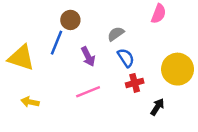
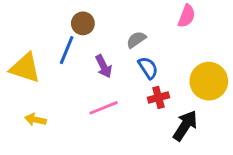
black arrow: (157, 107) -> (185, 126), size x1.5

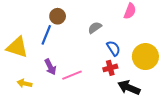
purple arrow: (104, 66) -> (50, 67), moved
blue semicircle: (148, 68) -> (113, 48), moved
black arrow: (185, 126) -> (129, 88), turned -100

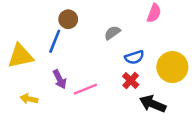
yellow triangle: (17, 47) -> (20, 56), turned -30
blue semicircle: (113, 48) -> (134, 57), turned 105
red cross: (110, 68) -> (131, 81), turned -32

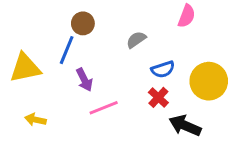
purple arrow: (60, 79) -> (84, 80), moved

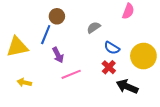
blue semicircle: (163, 69) -> (112, 48), turned 49

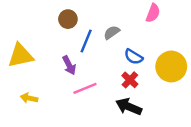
blue line: (46, 35) -> (86, 41), moved
black arrow: (127, 87) -> (129, 107), moved

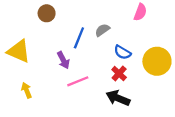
brown circle: (68, 19) -> (47, 13), moved
yellow triangle: (21, 56) -> (19, 51), turned 35
yellow arrow: (29, 98) -> (27, 90), turned 56

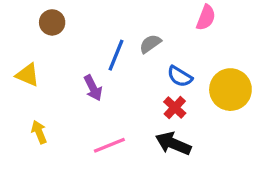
brown circle: (47, 13) -> (52, 22), moved
yellow triangle: (19, 51) -> (28, 75), size x0.7
pink line: (78, 81) -> (109, 145), moved

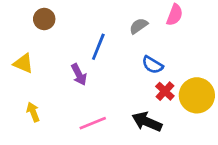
gray semicircle: (150, 44) -> (139, 26), moved
yellow circle: (230, 90) -> (197, 95), moved
red cross: (175, 108) -> (165, 91), moved

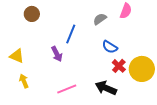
yellow triangle: (23, 63) -> (17, 56), moved

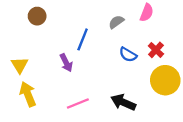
yellow triangle: (17, 56) -> (20, 65), turned 35
red cross: (119, 66) -> (156, 50), moved
yellow arrow: (24, 81) -> (28, 94), size x1.5

